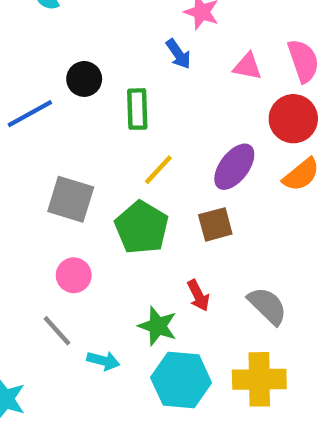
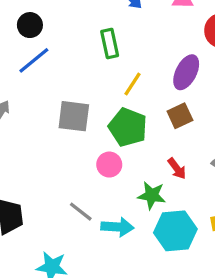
black circle: (84, 79) -> (30, 25), moved
pink circle: (74, 275) -> (109, 165), moved
cyan arrow: (103, 361) -> (117, 227), size x1.4

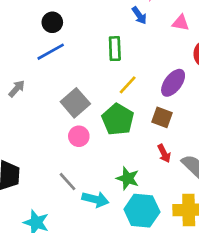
gray square: (74, 116) -> (75, 103), turned 32
brown square: (180, 116) -> (162, 117), turned 35
pink circle: (109, 165) -> (79, 136), moved
red arrow: (177, 169) -> (164, 153), moved

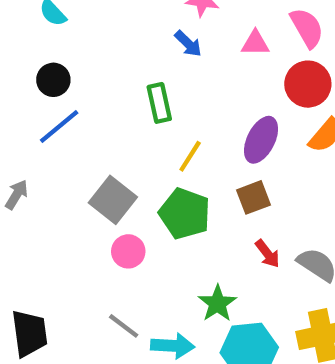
brown square: (162, 117) -> (254, 197), turned -30
green star: (128, 178) -> (217, 303), turned 30

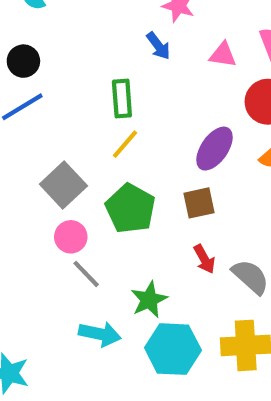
yellow line: (190, 156) -> (125, 144), moved
gray line: (124, 326) -> (86, 274), moved

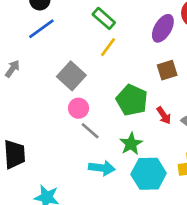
green rectangle: (122, 99) -> (104, 18), turned -40
purple ellipse: (214, 149) -> (163, 28), moved
brown square: (199, 203) -> (167, 70), moved
green pentagon: (130, 209) -> (132, 100), moved

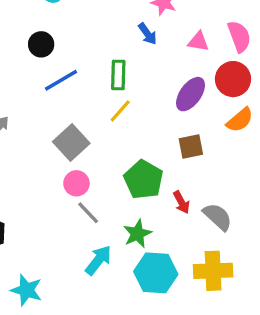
green rectangle: (104, 18) -> (118, 75), turned 45
blue line: (41, 29) -> (61, 80), moved
cyan arrow: (102, 168) -> (98, 260), turned -65

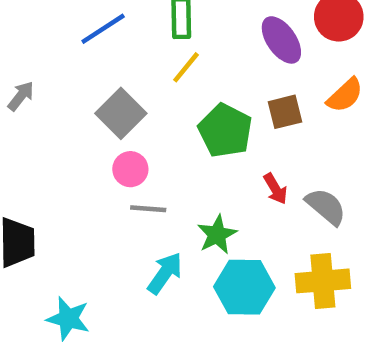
purple ellipse: (191, 94) -> (281, 40), turned -68
orange semicircle: (240, 120) -> (345, 95), moved
green pentagon: (144, 180) -> (225, 131), moved
gray line: (88, 213) -> (148, 209), turned -40

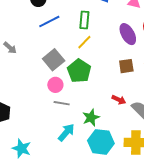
gray arrow: (21, 96) -> (10, 48), turned 88
green pentagon: (225, 131) -> (79, 71), moved
red arrow: (275, 189) -> (119, 100), turned -40

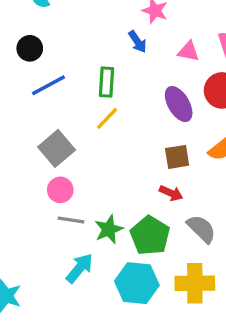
green pentagon: (79, 71) -> (150, 236), moved
red arrow: (119, 100) -> (171, 193), moved
green star: (91, 118) -> (109, 229), moved

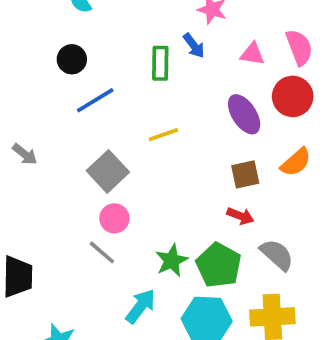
green rectangle: (106, 82) -> (160, 63), moved
yellow line: (107, 118) -> (164, 135), turned 30
gray line: (71, 220) -> (102, 252), moved, turned 35

